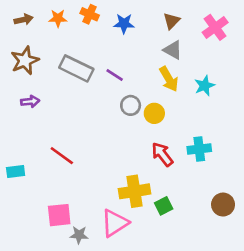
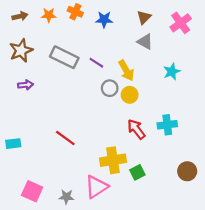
yellow arrow: (169, 79) -> (126, 70), moved
red line: (62, 156) -> (65, 138), moved
pink square: (59, 215) -> (32, 191), moved, turned 30

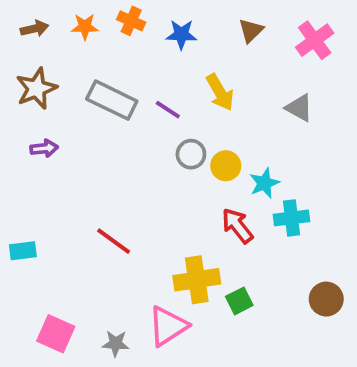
gray triangle: (145, 42) -> (299, 108), moved
yellow arrow: (126, 70) -> (220, 92), moved
cyan star: (172, 72) -> (264, 183), moved

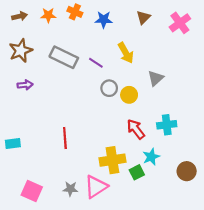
gray triangle: (299, 108) -> (156, 78), moved, turned 49
cyan star: (264, 183) -> (151, 157), moved
red line: (114, 241) -> (65, 138), turned 50
gray star: (116, 343) -> (70, 189), moved

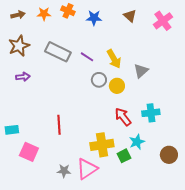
brown triangle: (143, 17) -> (130, 16), turned -32
yellow arrow: (126, 53) -> (114, 59), moved
pink square: (32, 191) -> (29, 152), moved

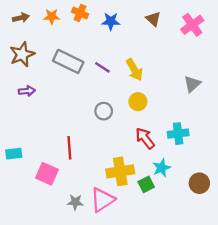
gray triangle: (141, 71) -> (192, 84), moved
gray circle: (99, 80) -> (104, 111), moved
pink square: (29, 152) -> (47, 174), moved

